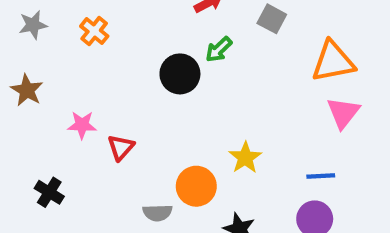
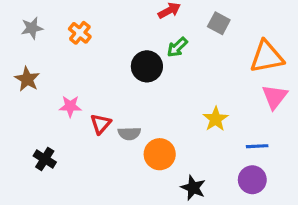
yellow star: (245, 158) -> (216, 119), moved
gray semicircle: (157, 213) -> (129, 133), moved

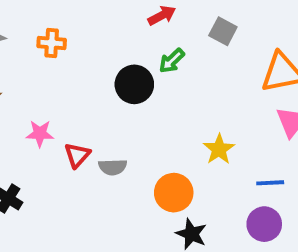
orange cross: (80, 33) -> (52, 43), turned -35
orange circle: (160, 154) -> (174, 193), moved

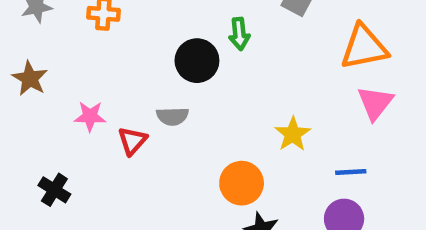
green arrow: (172, 61) -> (239, 34), turned -52
gray semicircle: (113, 167) -> (172, 116), moved

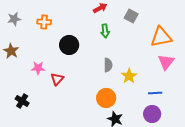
black circle: (197, 61) -> (69, 45), moved
gray semicircle: (172, 116) -> (108, 65), moved, turned -88

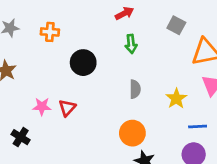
gray square: (131, 16) -> (176, 25), moved
pink star: (38, 68) -> (42, 106), moved
yellow star: (129, 76) -> (176, 98), moved

